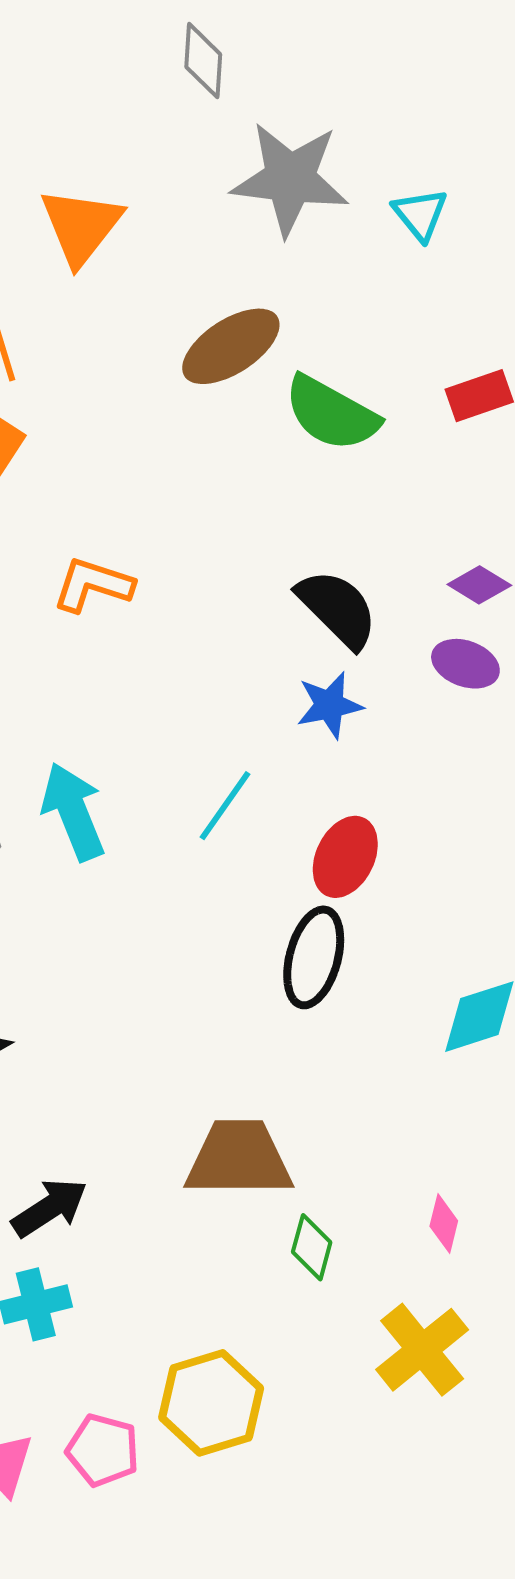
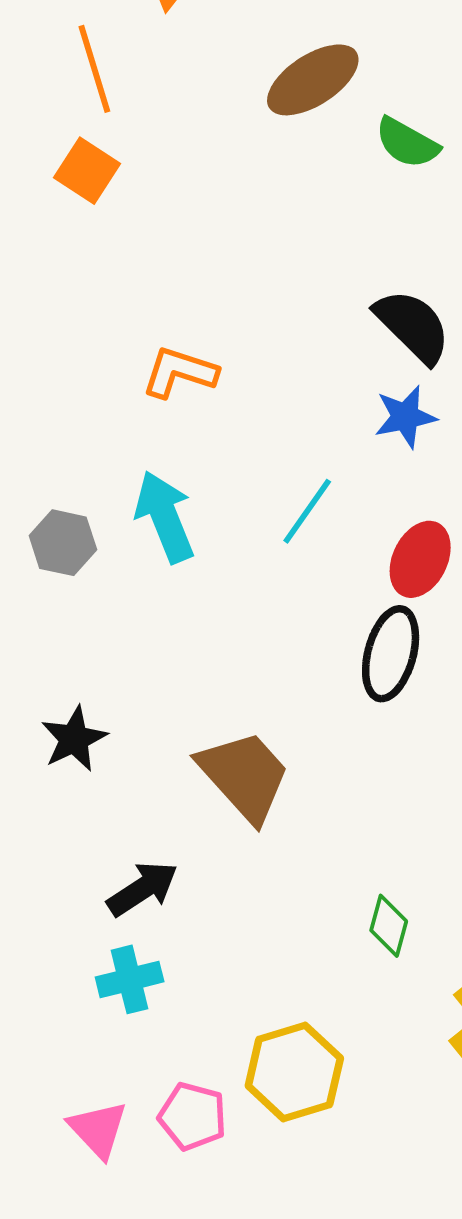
green semicircle: (331, 413) -> (407, 143), size x0.7
orange L-shape: (93, 585) -> (180, 372), moved
brown trapezoid: (239, 1158) -> (244, 776), moved, turned 48

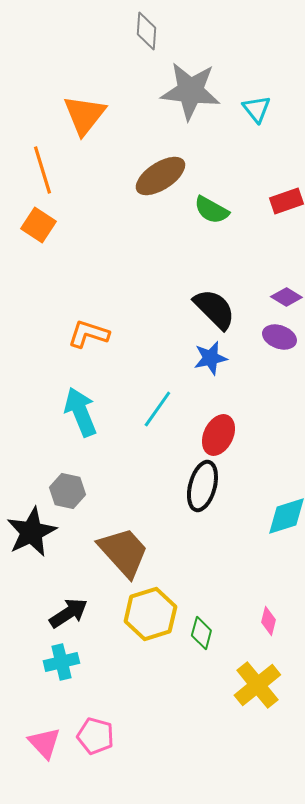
gray hexagon: (63, 543) -> (67, 491), moved
black star: (74, 739) -> (31, 532), size x1.4
yellow hexagon: (294, 1072) -> (150, 614), moved

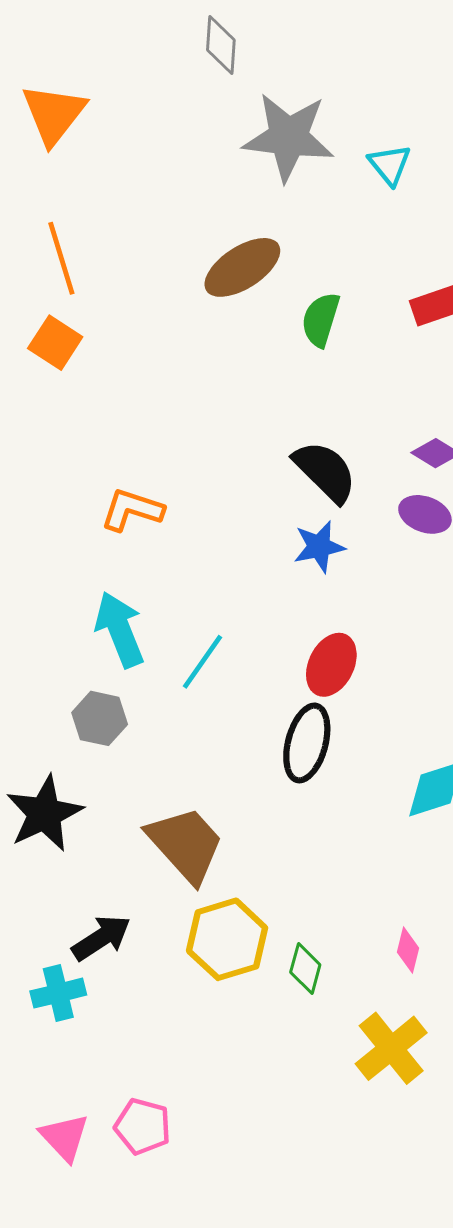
orange triangle: (84, 115) -> (54, 114), moved
green semicircle: (211, 210) -> (321, 320), turned 78
cyan line: (157, 409) -> (202, 662), moved
gray hexagon: (67, 491) -> (100, 718), moved
cyan cross: (61, 662) -> (58, 993), moved

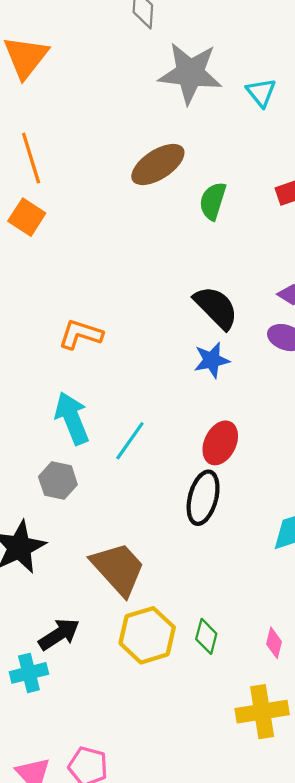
green diamond: (305, 968) -> (206, 636), moved
yellow cross: (391, 1048) -> (262, 712), turned 30

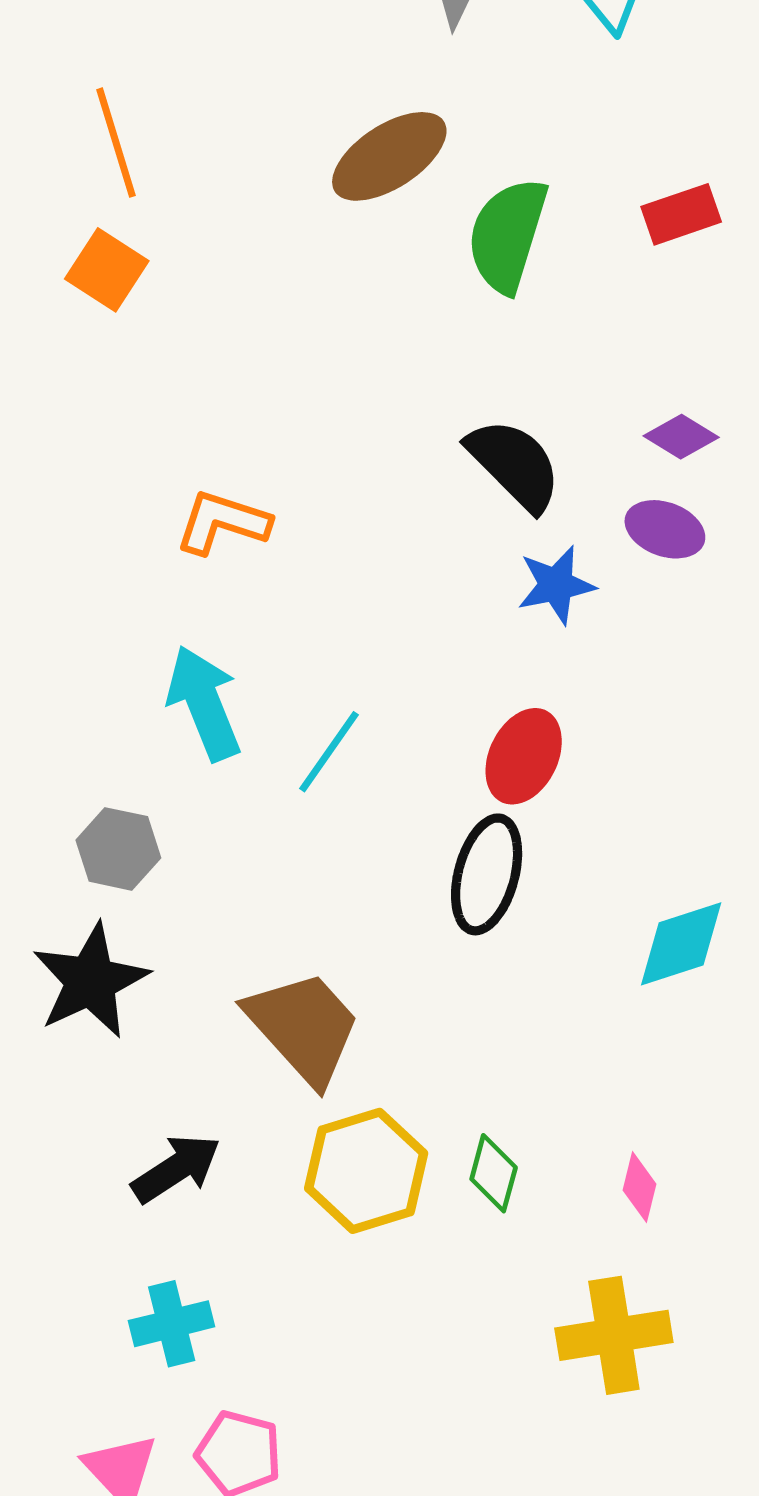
green semicircle: (213, 201) -> (507, 235), size x1.4
blue star: (212, 360) -> (556, 585), moved
gray hexagon: (58, 481) -> (118, 849), moved
cyan cross: (29, 673) -> (172, 1324), moved

